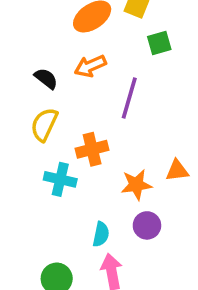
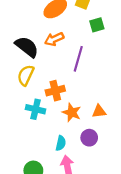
black semicircle: (46, 78) -> (27, 47), size x1.6
orange triangle: (177, 171) -> (99, 111), moved
orange star: (136, 185) -> (72, 112), moved, turned 30

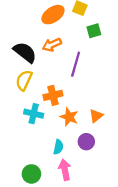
orange triangle: (99, 111) -> (96, 116), turned -32

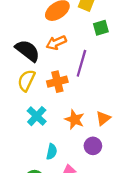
orange cross: (53, 95) -> (57, 82), moved
cyan cross: (34, 114) -> (37, 116), turned 30
cyan semicircle: (58, 147) -> (52, 152), moved

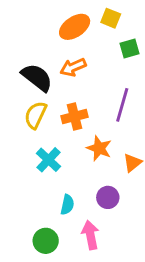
purple line: (81, 63) -> (122, 105), moved
orange star: (75, 120) -> (99, 148), moved
purple circle: (93, 146) -> (108, 197), moved

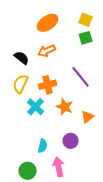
yellow square: (111, 18) -> (86, 20), moved
black semicircle: (37, 77) -> (22, 58), size x0.7
purple line: (122, 105) -> (81, 77), turned -55
cyan cross: (49, 160) -> (36, 107), moved

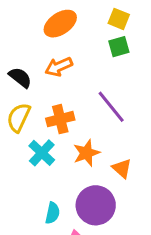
orange star: (65, 107) -> (86, 153), turned 30
orange triangle: (88, 117) -> (122, 168), turned -40
purple circle: (71, 141) -> (96, 205), size x1.6

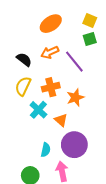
purple line: (111, 107) -> (74, 62), moved
orange star: (86, 153) -> (75, 97), moved
orange triangle: (122, 168) -> (61, 120), moved

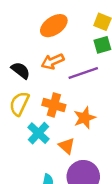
purple line: (74, 62) -> (83, 73), turned -70
orange cross: (51, 87) -> (54, 105), turned 30

